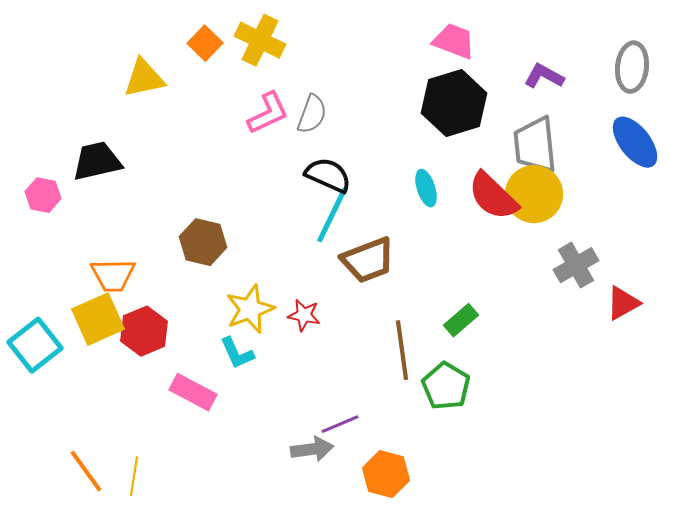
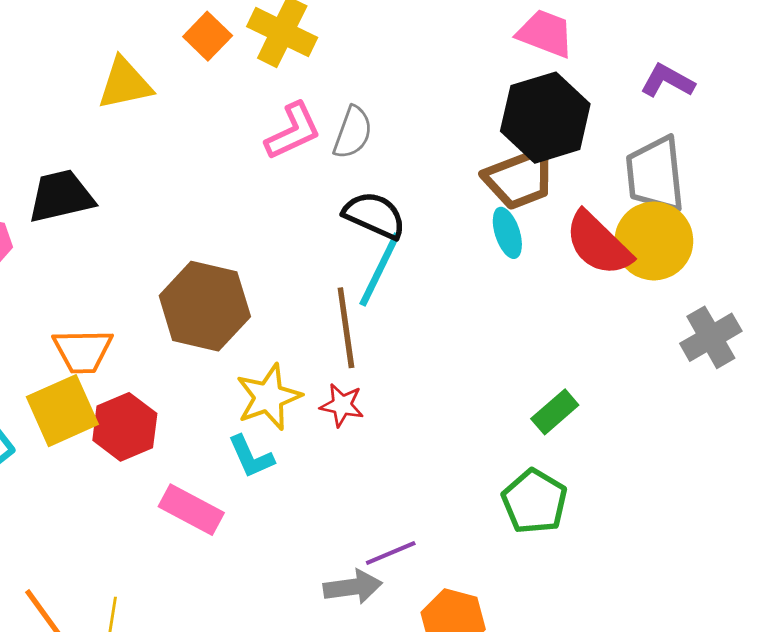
brown hexagon: (203, 242) -> (205, 306), size x1.4
brown trapezoid: (368, 260) -> (520, 179), moved
brown line: (402, 350) -> (346, 328), moved

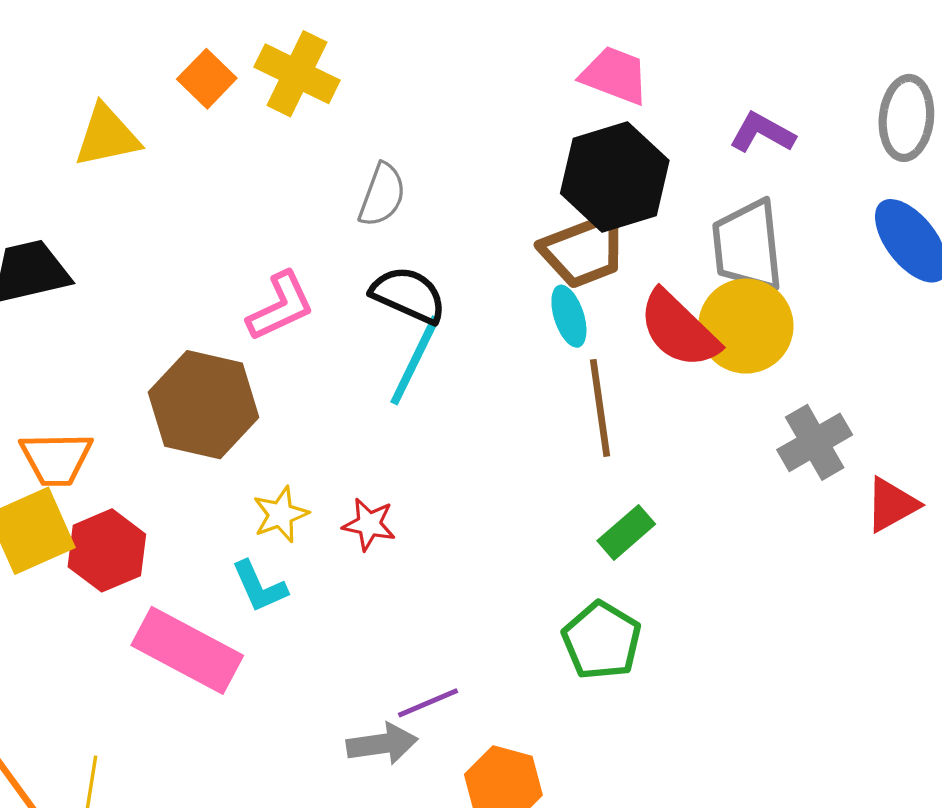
pink L-shape: (293, 131) -> (281, 306), moved
brown line: (346, 328) -> (600, 408), moved
yellow star: (269, 397) -> (281, 514), size x0.7
pink rectangle: (191, 510) -> (187, 650), size x1.4

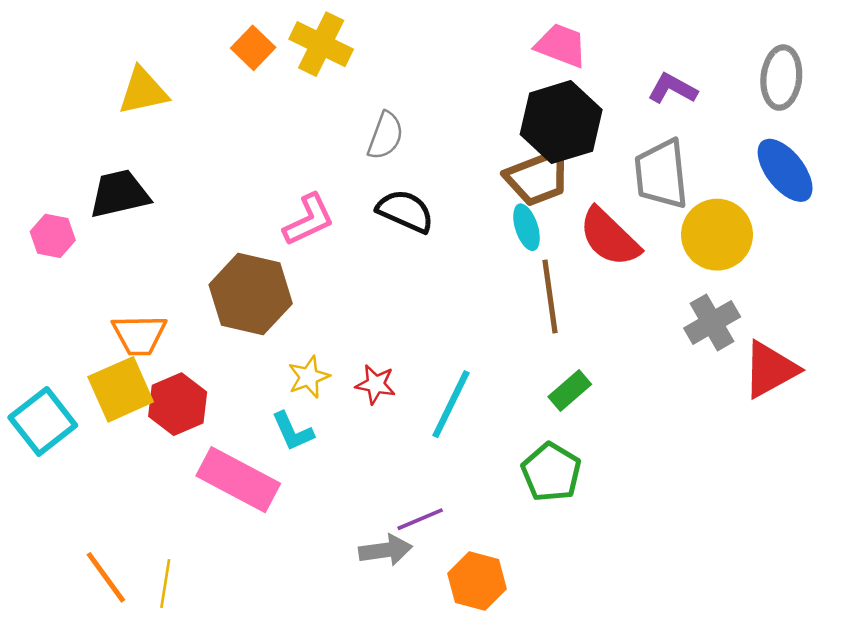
yellow triangle: (107, 136) -> (143, 91), moved
yellow circle: (746, 326) -> (717, 235), moved
cyan line: (415, 360) -> (451, 404), moved
red triangle: (892, 505) -> (770, 369), size x1.4

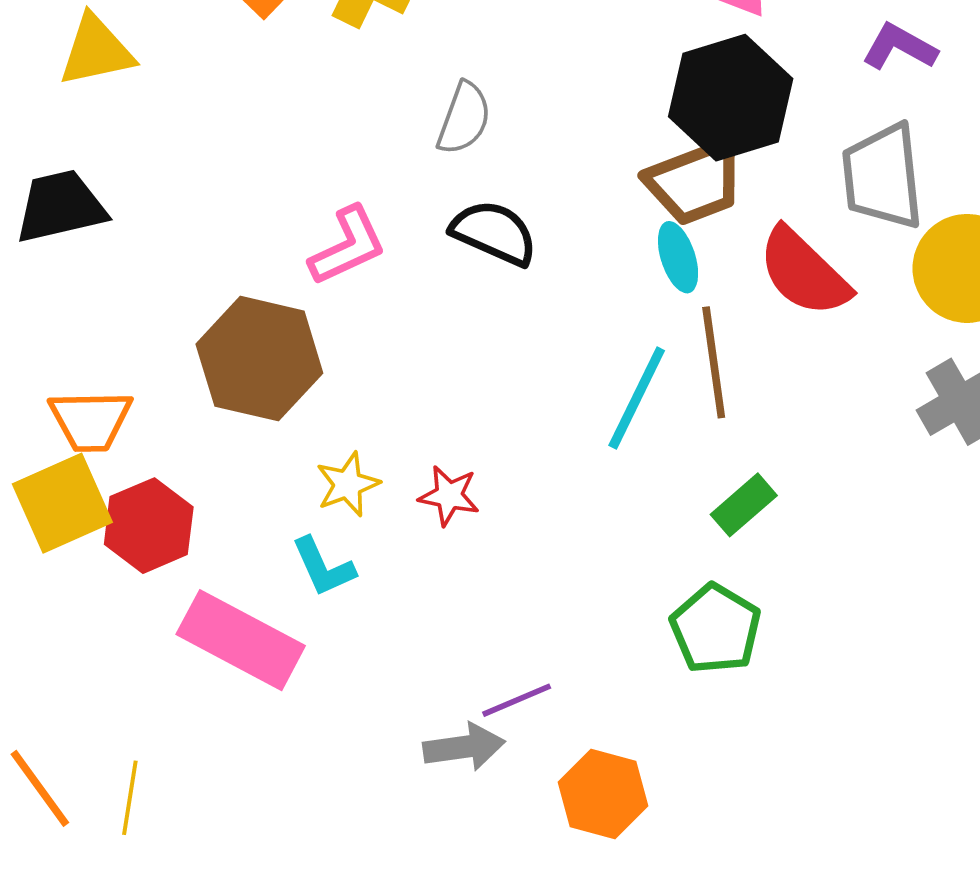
cyan line: (451, 404) -> (637, 398), moved

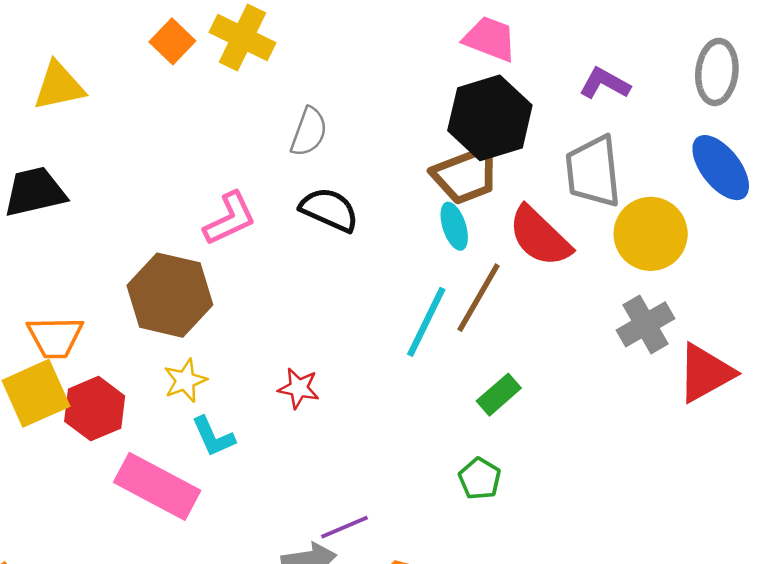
brown line: (714, 362) -> (478, 298), turned 38
yellow star: (348, 484) -> (185, 381), moved
green pentagon: (716, 629) -> (480, 479), size x0.7

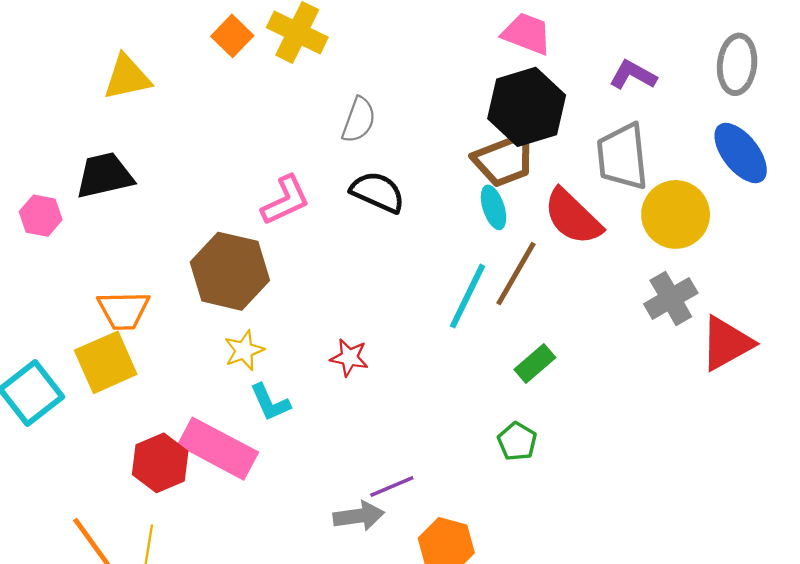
red hexagon: (95, 409) -> (160, 463), moved

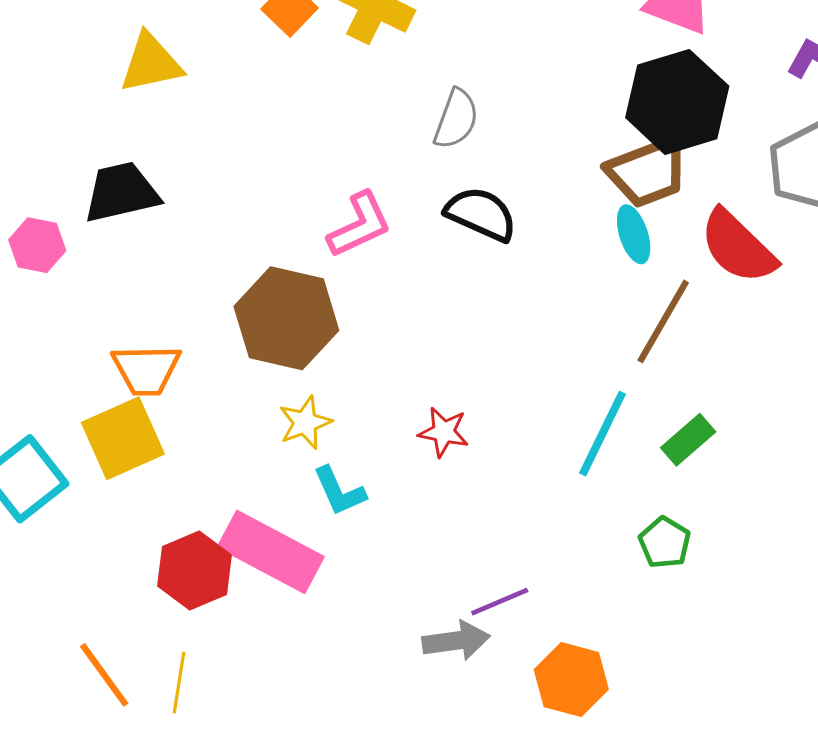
cyan line: (467, 296) -> (602, 434), moved

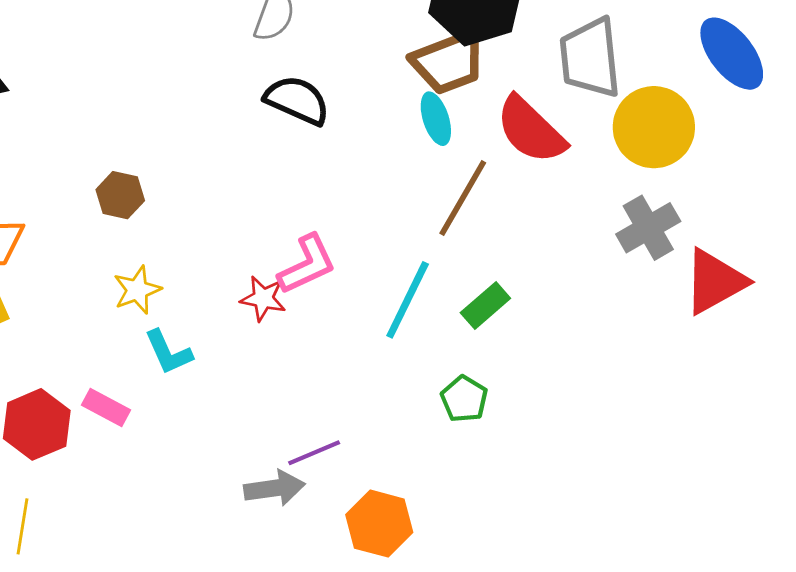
pink L-shape: (360, 225) -> (307, 264), moved
brown hexagon: (286, 318) -> (120, 195), size x0.5
pink rectangle: (271, 552) -> (106, 407), size x0.5

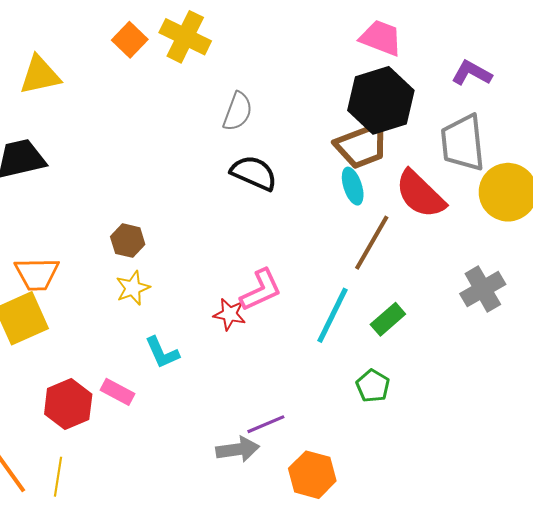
gray cross: (648, 228) -> (483, 289), moved
yellow star: (137, 290) -> (133, 288), moved

